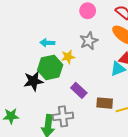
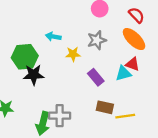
green hexagon: (50, 67) -> (25, 57), moved
purple rectangle: (79, 90) -> (96, 77), moved

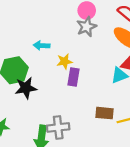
gray star: (97, 40) -> (87, 27), moved
purple rectangle: (96, 77) -> (73, 77), moved, turned 56

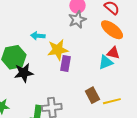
yellow star: (64, 61) -> (58, 50), size x1.5
brown rectangle: (104, 113) -> (92, 95), turned 56

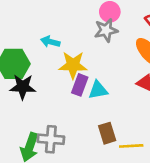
cyan triangle: (106, 62) -> (98, 90), moved

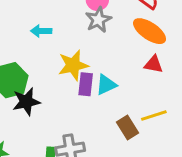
cyan arrow: (50, 42) -> (41, 31), moved
yellow line: (131, 146) -> (154, 116), moved

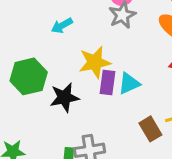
cyan arrow: (41, 31) -> (62, 26), turned -30
black star: (26, 102) -> (64, 97), moved

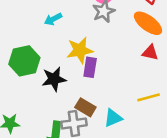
cyan triangle: (129, 83) -> (113, 118), moved
brown rectangle: (150, 129) -> (85, 107), moved, turned -30

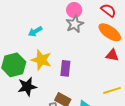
yellow star: (80, 50) -> (41, 60), moved, turned 30
black star: (54, 79) -> (27, 87), moved

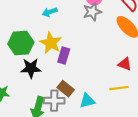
red triangle: (112, 55) -> (125, 64), moved
purple rectangle: (65, 68) -> (64, 56), moved

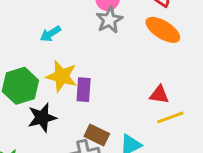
red triangle: (125, 64) -> (159, 95), moved

